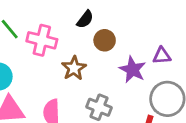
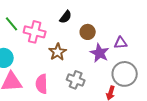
brown circle: (105, 40) -> (88, 32), moved

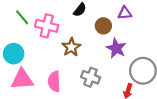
purple triangle: (121, 43) -> (125, 13), moved

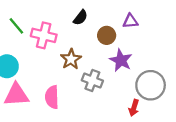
gray cross: (91, 77) -> (92, 80), moved

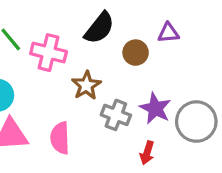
black semicircle: (80, 18) -> (99, 28), size x1.5
purple star: (121, 60) -> (155, 108), moved
red arrow: (134, 108) -> (147, 153), moved

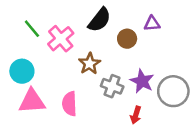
pink cross: (49, 53) -> (61, 39), turned 36

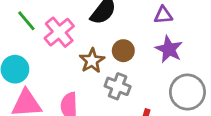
brown circle: (127, 39) -> (123, 51), moved
purple star: (142, 81) -> (169, 49), moved

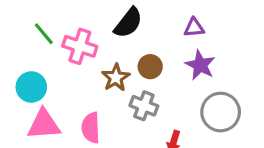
pink cross: (59, 32) -> (80, 46), turned -32

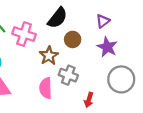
purple triangle: (194, 28) -> (103, 21), turned -32
brown circle: (150, 67) -> (73, 39), moved
pink semicircle: (91, 128) -> (46, 88), moved

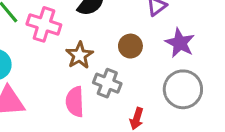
brown circle: (73, 39) -> (130, 46), moved
purple star: (107, 47) -> (180, 43), moved

